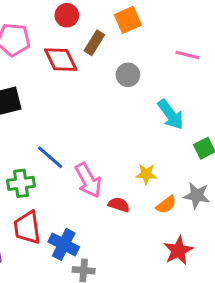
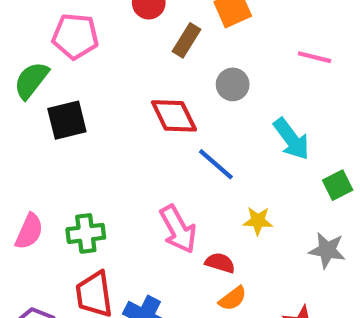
red diamond: (61, 60) -> (174, 116), moved
blue line: (50, 157) -> (216, 164), moved
orange semicircle: (166, 205) -> (233, 298), moved

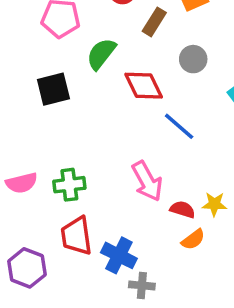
green semicircle: (31, 80) -> (101, 54), moved
yellow star: (258, 221) -> (214, 204), moved
pink semicircle: (29, 231) -> (22, 183), turned 52

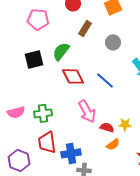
brown rectangle: (154, 22) -> (85, 28), moved
green semicircle: (101, 54) -> (61, 51), moved
red diamond: (144, 86) -> (73, 76), moved
blue cross: (119, 255) -> (71, 153), turned -36

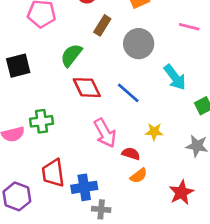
gray circle: (113, 42) -> (139, 44), size x1.5
black square: (34, 59) -> (18, 66), moved
green cross: (43, 113) -> (42, 121), moved
yellow star: (125, 124) -> (154, 132), moved

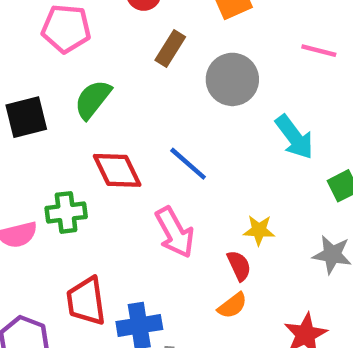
green semicircle: (71, 55) -> (93, 99), moved
red diamond: (87, 88) -> (117, 170), moved
blue line: (128, 93) -> (188, 164), moved
red semicircle: (131, 154) -> (239, 266), moved, turned 48

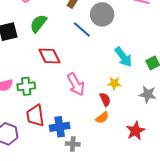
cyan arrow: (294, 137) -> (123, 57), moved
blue line: (188, 164) -> (82, 30), moved
green cross: (66, 212) -> (26, 86), moved

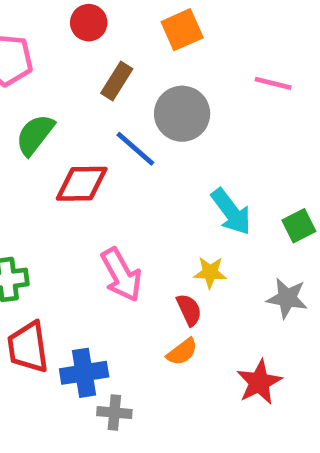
red diamond: (49, 56) -> (82, 184), moved, turned -65

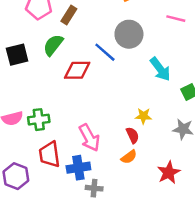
brown rectangle: (117, 81) -> (69, 15), moved
cyan arrow: (231, 212) -> (160, 69), moved
pink arrow: (121, 275) -> (89, 138), moved

